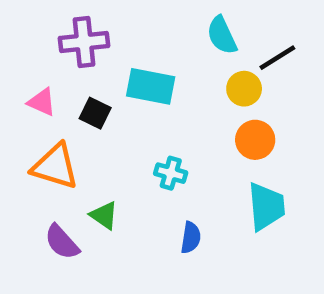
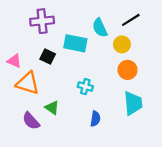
cyan semicircle: (222, 35) -> (100, 28), moved
black line: (277, 58) -> (131, 20), moved
pink triangle: (42, 102) -> (14, 61), moved

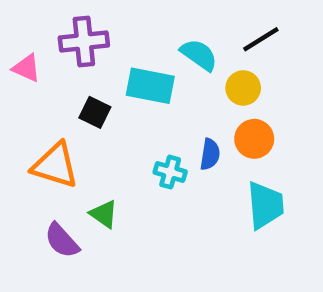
cyan semicircle: (100, 28) -> (199, 55), turned 150
pink triangle: (14, 61) -> (26, 68), moved
blue semicircle: (95, 119) -> (210, 154), moved

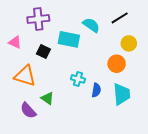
pink triangle: (26, 68) -> (15, 42), moved
yellow circle: (243, 88) -> (129, 43), moved
blue semicircle: (210, 154) -> (96, 90), moved

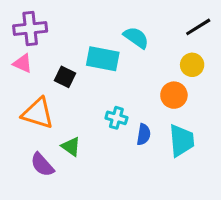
black line: (120, 18) -> (198, 27), moved
purple cross: (38, 19) -> (30, 29), moved

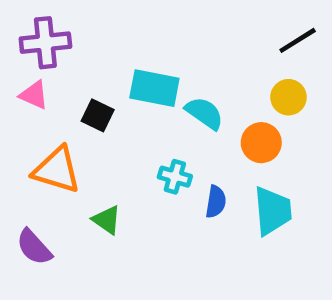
cyan semicircle: (136, 38) -> (204, 113), moved
purple semicircle: (42, 165) -> (34, 247), moved

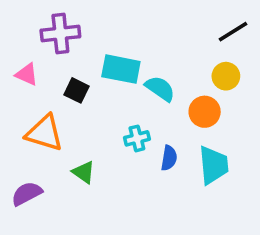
purple cross: (45, 43) -> (60, 33), moved
cyan cross: (175, 177) -> (137, 138), turned -30
purple semicircle: (34, 247) -> (27, 194), turned 104

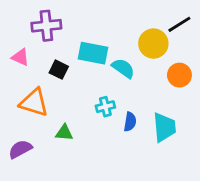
yellow circle: (226, 76) -> (153, 44), moved, size x1.4
orange circle: (205, 112) -> (179, 75), moved
green triangle: (84, 172) -> (64, 133), turned -30

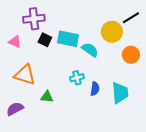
black square: (59, 70) -> (45, 40), moved

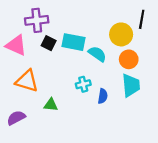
black line: (131, 18) -> (142, 19), turned -48
pink triangle: (15, 42) -> (16, 45), size x1.5
orange circle: (131, 55) -> (129, 59), moved
cyan trapezoid: (120, 93) -> (131, 85), moved

